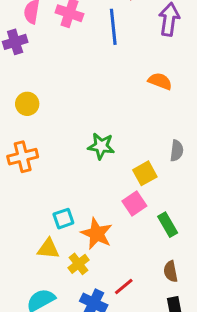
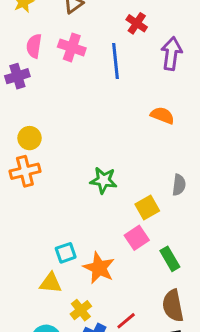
orange cross: (23, 157) -> (25, 171), moved
yellow cross: (79, 264) -> (81, 310), moved
brown semicircle: (171, 271) -> (173, 306), size x1.5

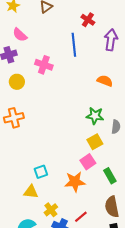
pink semicircle: (34, 46) -> (20, 35), turned -56
pink cross: (72, 47) -> (44, 65), moved
yellow circle: (30, 138) -> (17, 82), moved
green star: (103, 180) -> (95, 116), moved
orange star: (99, 268) -> (75, 182), moved, turned -30

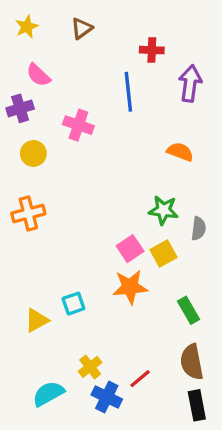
red cross: (88, 20) -> (152, 50), turned -32
pink square: (88, 162) -> (130, 249), moved
orange star: (75, 182) -> (130, 287), moved
yellow triangle: (31, 192) -> (37, 320), moved, turned -35

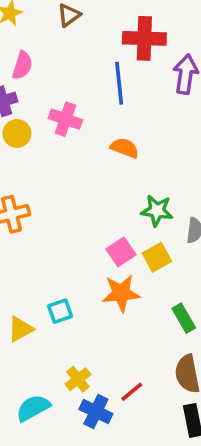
red cross: (152, 50) -> (144, 38), size x1.6
pink semicircle: (38, 75) -> (22, 65), turned -116
orange semicircle: (180, 152) -> (125, 148), moved
yellow circle: (33, 153) -> (17, 133), moved

